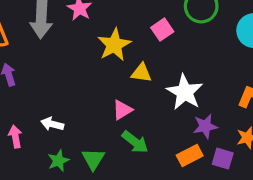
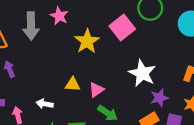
pink square: (162, 30) -> (122, 27), size x1.5
yellow triangle: (141, 73) -> (73, 84), moved

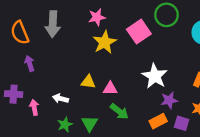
pink star: (59, 16) -> (97, 17), moved, turned 30
pink triangle: (96, 90) -> (110, 89), turned 32

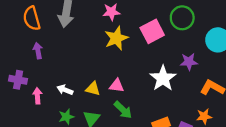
yellow triangle: (88, 82) -> (93, 89), moved
purple star: (169, 100) -> (189, 62), moved

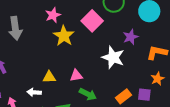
yellow triangle: (93, 89) -> (49, 77), moved

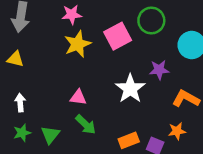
yellow triangle: (49, 77) -> (15, 59), moved
white arrow: (34, 92) -> (20, 103), turned 64

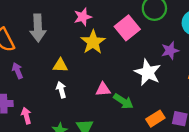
yellow triangle: (15, 59) -> (60, 65), moved
white arrow: (20, 103) -> (61, 90), moved
green arrow: (86, 125) -> (123, 101), moved

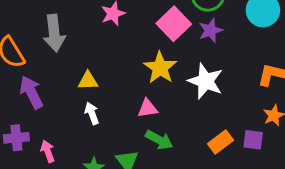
yellow star: (93, 42) -> (160, 68), moved
purple star: (170, 51) -> (211, 30), moved
purple arrow: (17, 71) -> (31, 92), size x1.5
green arrow: (123, 101) -> (159, 140), moved

